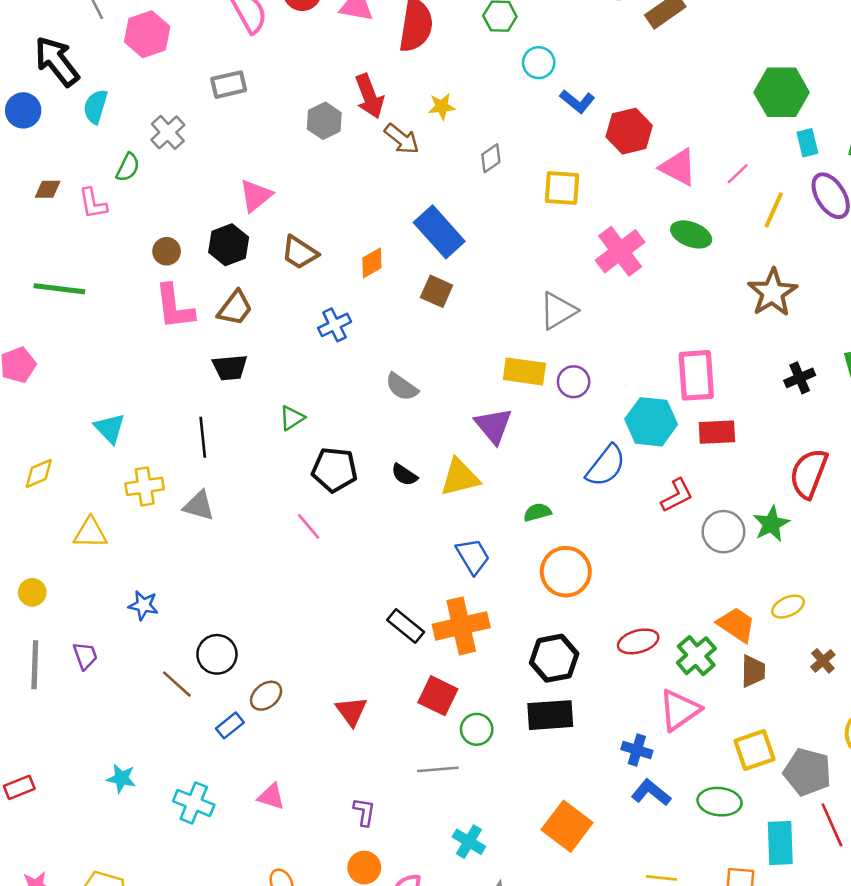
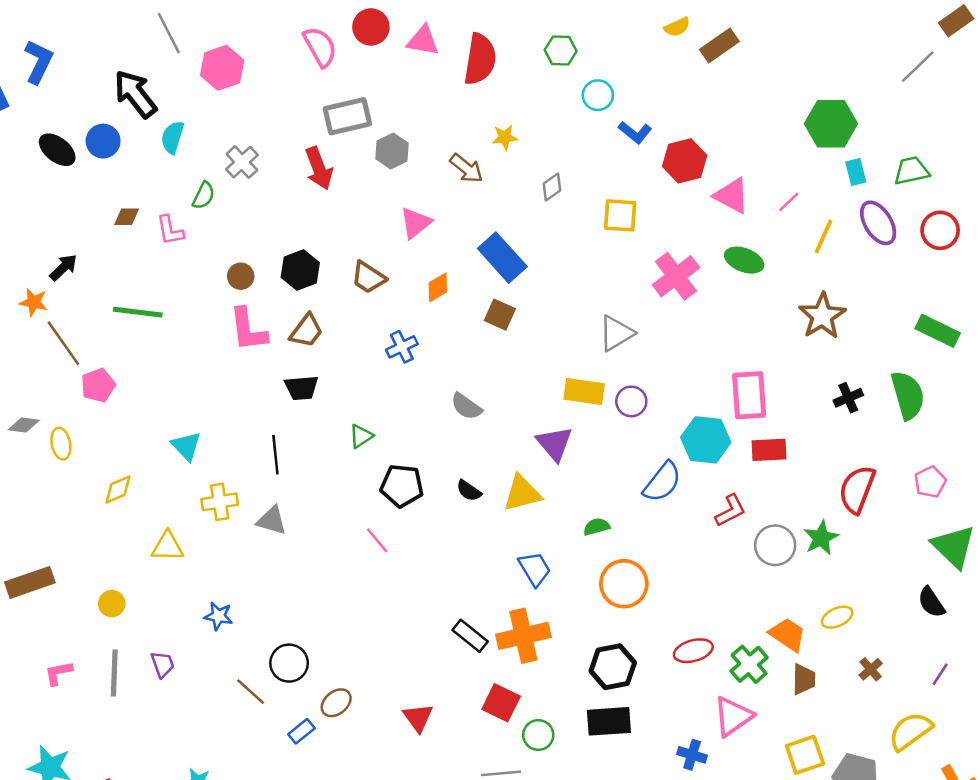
gray rectangle: (229, 85) -> (347, 116), moved, size x1.4
red arrow: (369, 96) -> (319, 168), moved
pink triangle: (256, 196) -> (416, 223), moved

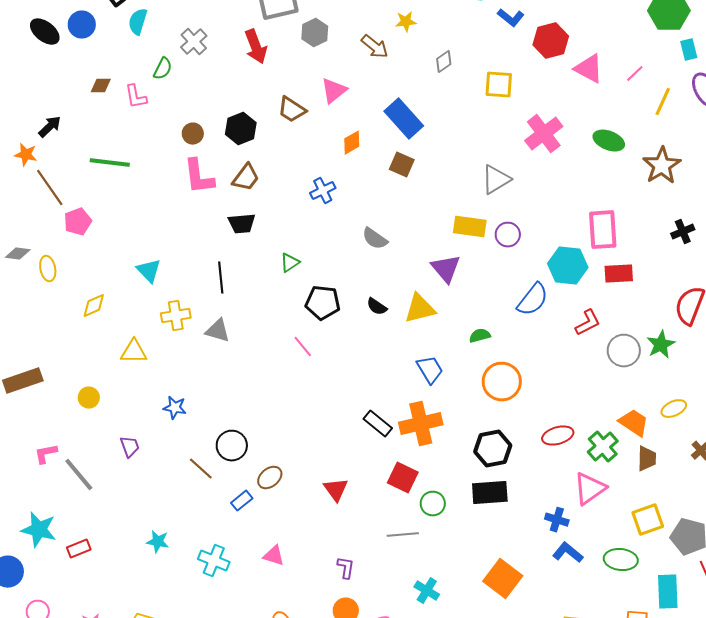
green ellipse: (744, 260) -> (609, 141), moved
brown trapezoid: (368, 277) -> (292, 110), moved
gray line: (114, 673) -> (79, 475), moved, turned -42

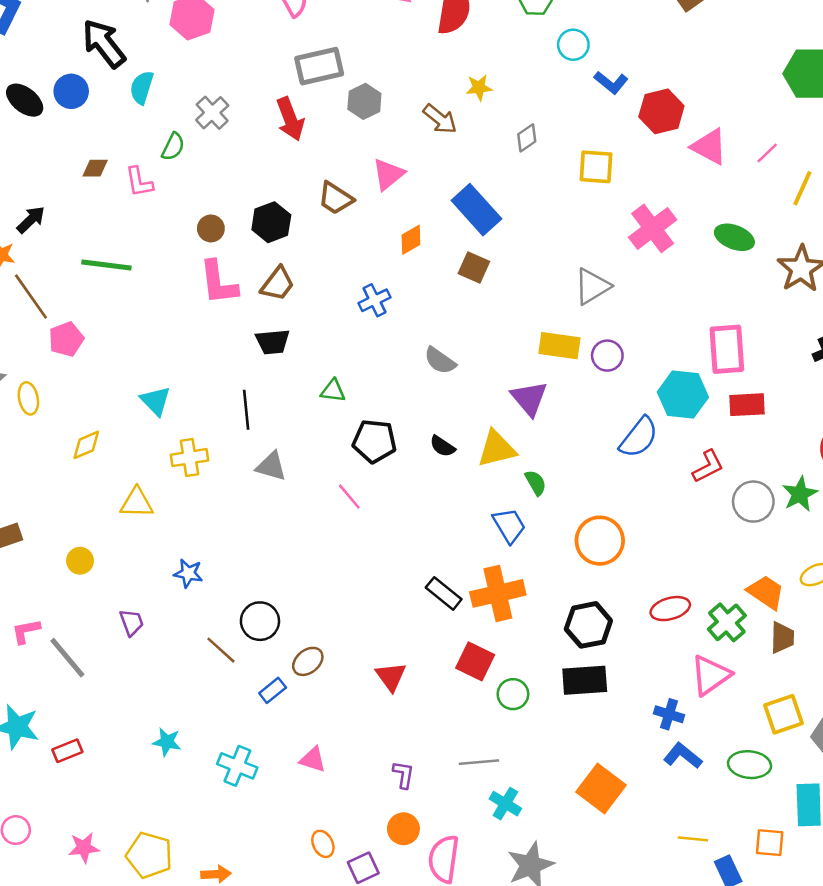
green triangle: (290, 263) -> (333, 391), turned 40
gray triangle: (218, 331) -> (271, 466), moved
green semicircle: (480, 336) -> (536, 483), moved, turned 75
gray line: (403, 535) -> (479, 762), moved

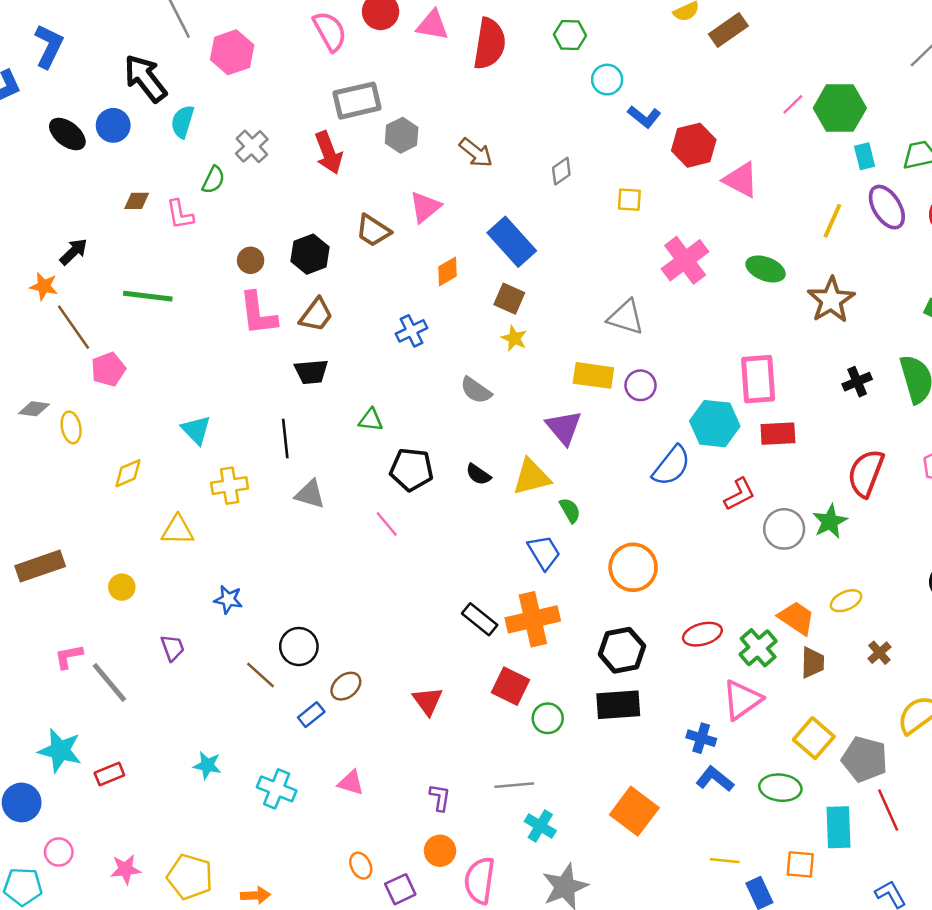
yellow star: (479, 88) -> (514, 338), moved, turned 30
pink line: (767, 153) -> (793, 104), moved
yellow square: (596, 167) -> (629, 200), size x0.7
gray triangle: (592, 286) -> (626, 317), turned 48
yellow square: (784, 714) -> (814, 738), turned -30

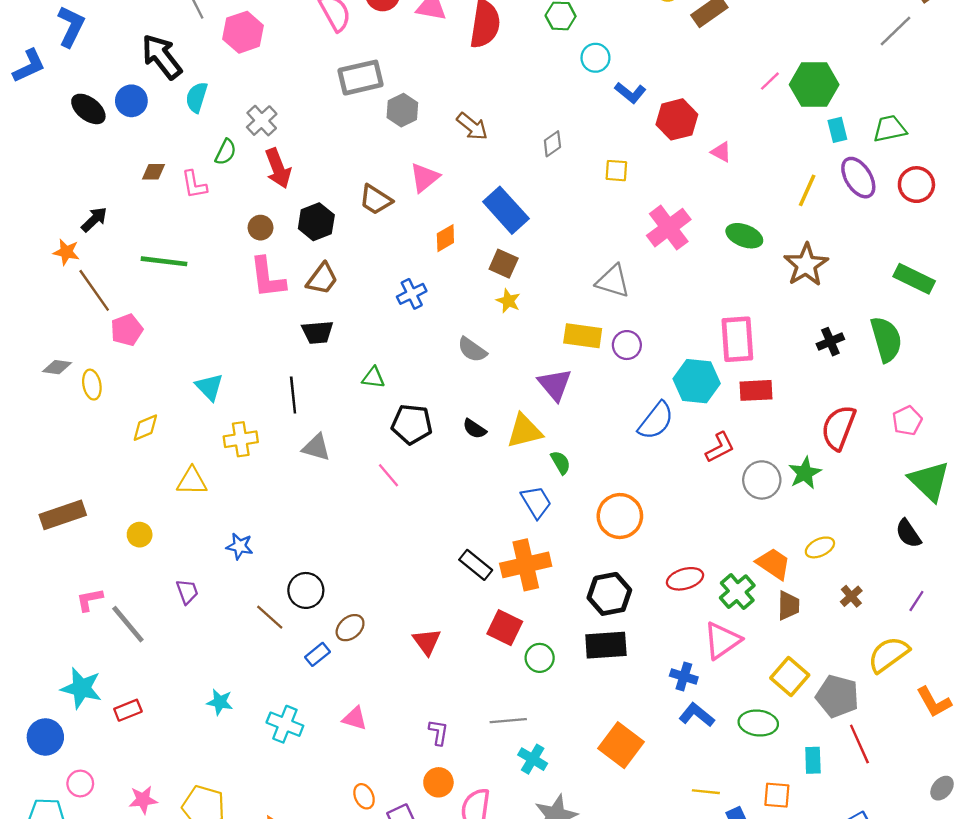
red arrow: (329, 153) -> (278, 168), moved
pink triangle: (741, 180) -> (721, 152), size x0.6
cyan rectangle: (839, 827) -> (813, 760), size x0.7

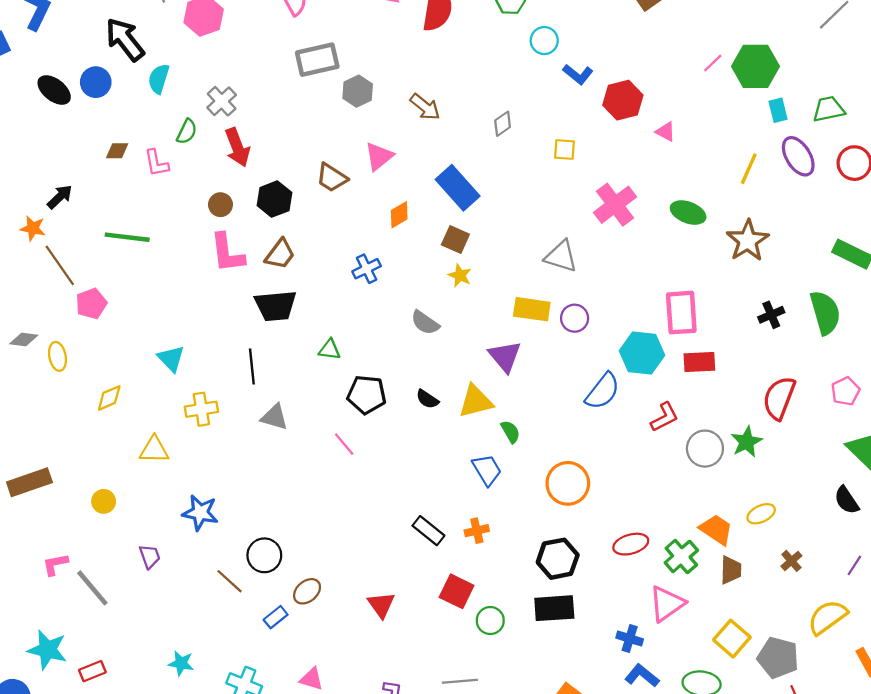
black trapezoid: (317, 332) -> (276, 306), size x1.4
blue star: (240, 546) -> (200, 513), size x1.4
orange cross: (526, 565) -> (477, 531), size x0.5

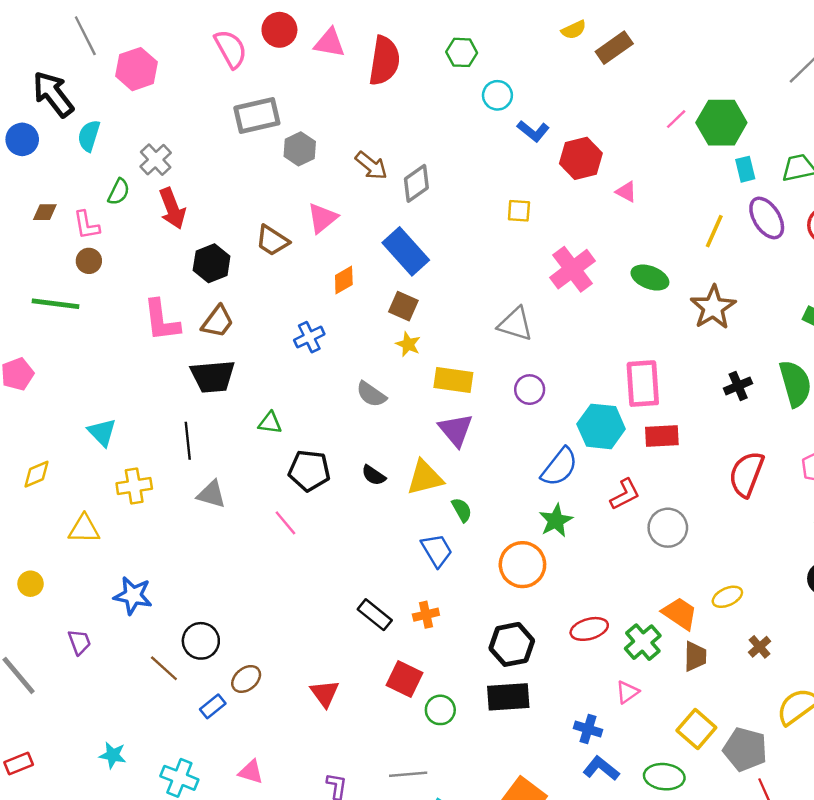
gray diamond: (503, 124) -> (416, 183), moved, size x1.4
brown circle: (220, 205) -> (89, 261), moved
yellow rectangle: (532, 309) -> (453, 380), moved
green star: (747, 442) -> (556, 521), moved
pink triangle: (667, 604) -> (627, 692), size x0.6

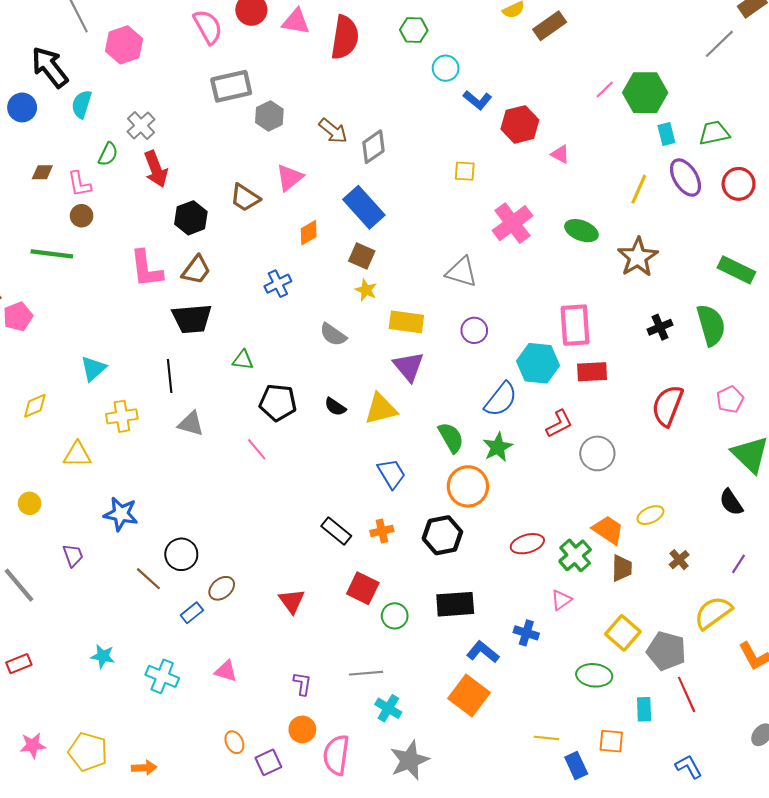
cyan triangle: (102, 432) -> (93, 369), turned 32
green semicircle: (462, 510) -> (451, 438), moved, size x1.4
black hexagon: (512, 644) -> (442, 535), moved
blue L-shape: (601, 768) -> (483, 652), moved

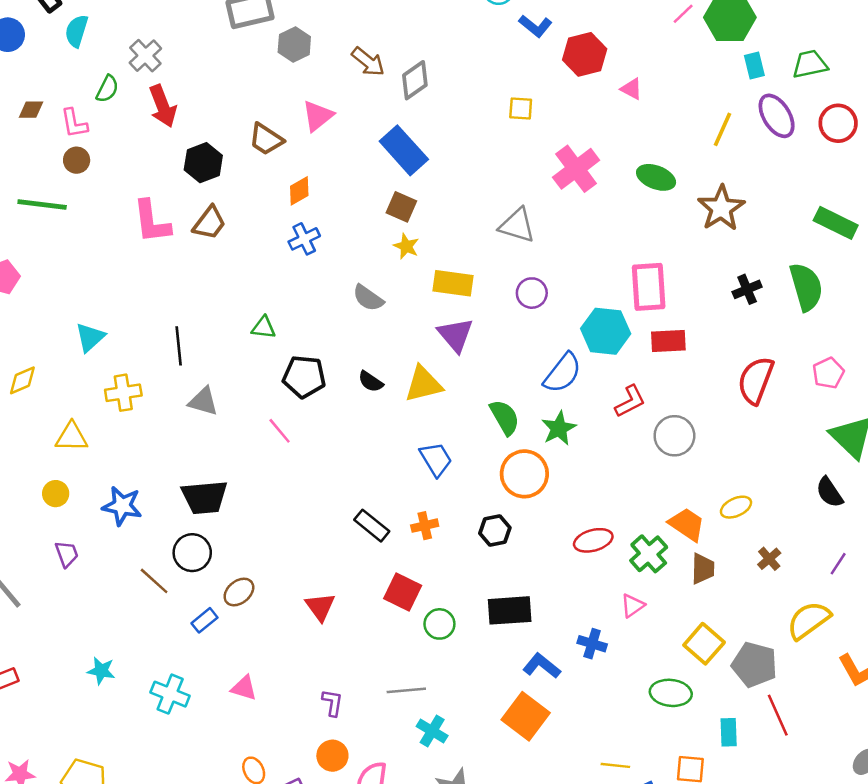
orange diamond: (309, 233) -> (299, 191), moved
black trapezoid: (192, 319) -> (204, 497), moved
yellow circle: (30, 503) -> (56, 494), moved
black hexagon: (442, 535) -> (495, 530), size x0.7

